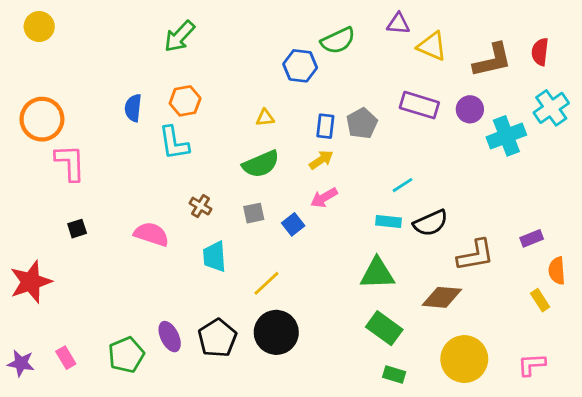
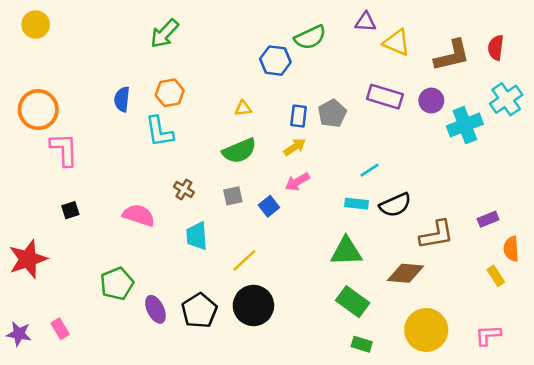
green pentagon: (126, 355) -> (117, 284), moved

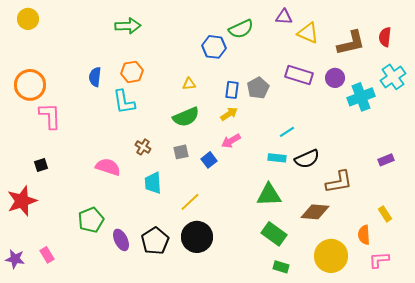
green arrow: (165, 34) -> (128, 26), turned -135
black square: (70, 210) -> (41, 165), moved
purple rectangle: (488, 219) -> (386, 160), moved
orange semicircle: (511, 249) -> (364, 235), moved

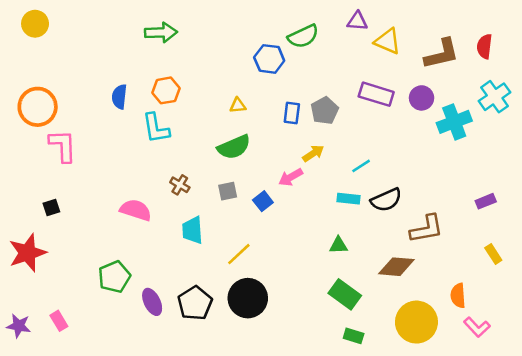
yellow arrow: (229, 114) -> (313, 153), moved
green triangle: (269, 195) -> (338, 245), size x0.6
yellow rectangle: (385, 214) -> (493, 254), moved
pink L-shape: (379, 260) -> (477, 327), turned -130

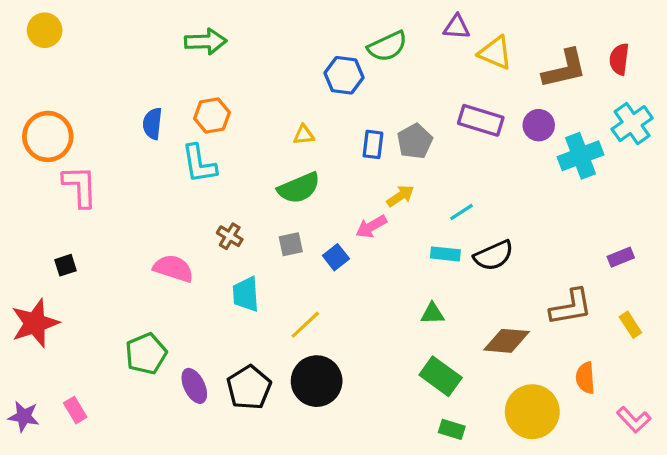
brown L-shape: (427, 229) -> (571, 307), moved
pink L-shape: (477, 327) -> (634, 420), moved

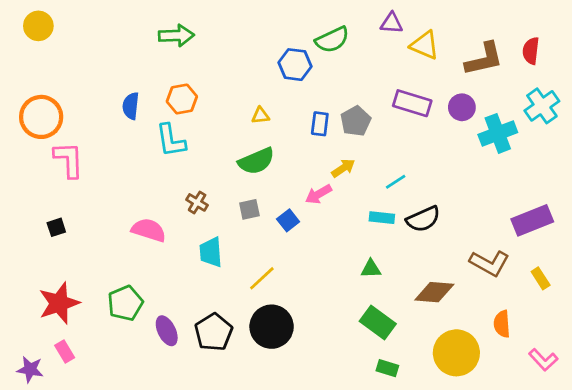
purple rectangle: (621, 257) -> (532, 220), size x1.8
brown L-shape: (571, 307) -> (489, 263), turned 39
red star: (35, 323) -> (59, 303), moved
purple star: (24, 416) -> (30, 369), moved

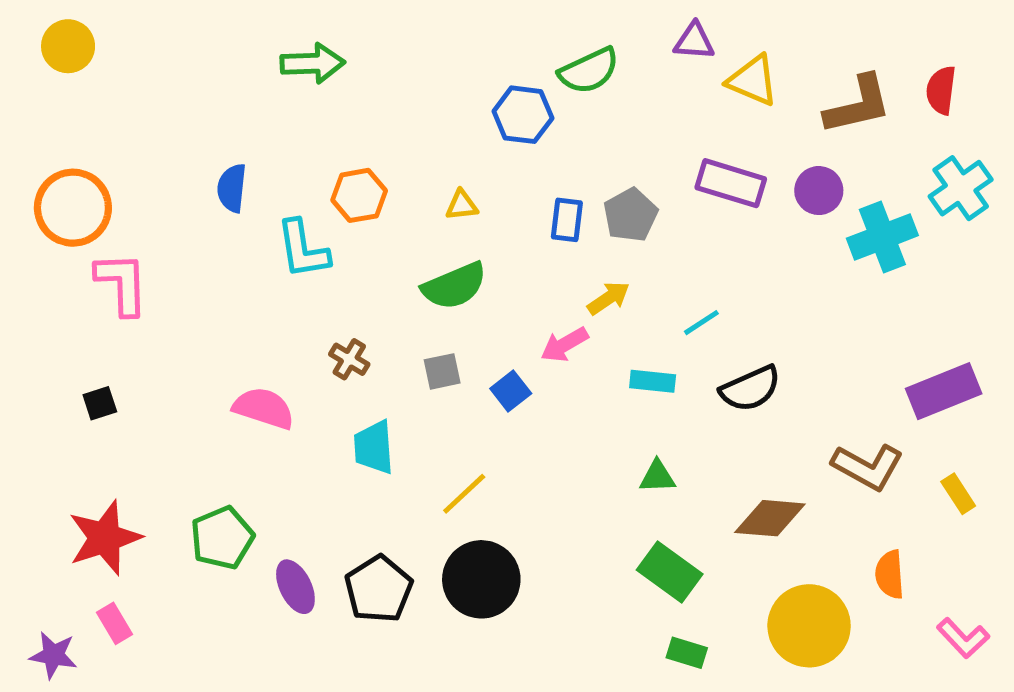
orange hexagon: (182, 99) -> (359, 195), moved
cyan rectangle: (382, 218) -> (653, 381), moved

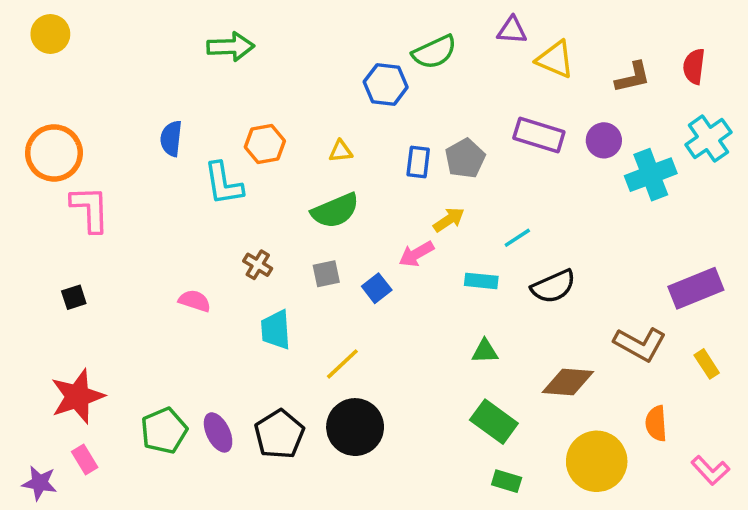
brown L-shape: (858, 105) -> (633, 77), size x0.7
pink semicircle: (264, 408) -> (195, 301), size x0.7
green pentagon: (222, 538) -> (164, 431), moved

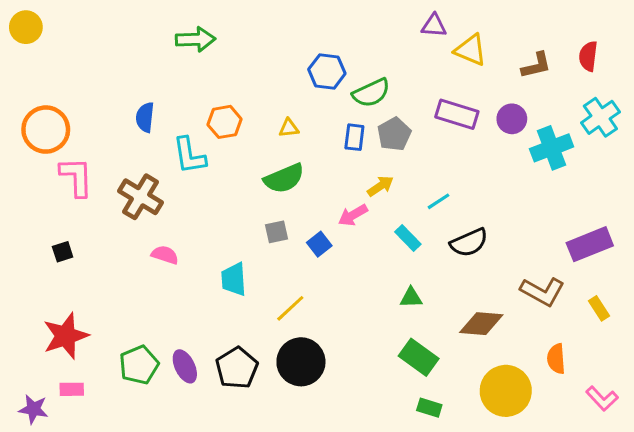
yellow circle: (50, 34) -> (26, 27), moved
green semicircle: (434, 52) -> (371, 93), moved
brown cross: (258, 265) -> (140, 197), moved, size x1.8
cyan rectangle: (481, 281) -> (408, 238), turned 40
pink rectangle: (85, 459) -> (72, 389), turned -60

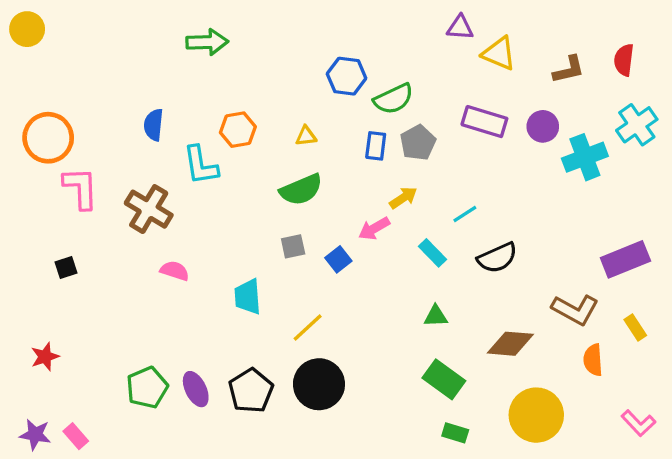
red star: (66, 336) -> (45, 357), moved, size x0.6
orange semicircle: (556, 359) -> (593, 360), moved
pink rectangle: (72, 389) -> (76, 436), moved, turned 50

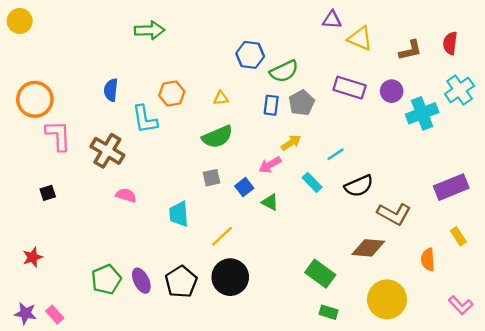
brown L-shape: (575, 310) -> (394, 214), moved
green triangle: (436, 316) -> (270, 202), moved, turned 30

